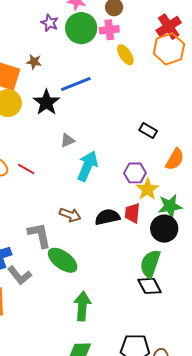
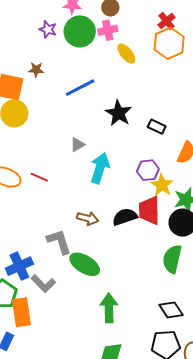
red cross: (169, 27) -> (167, 21), size x0.7
black star: (46, 102) -> (118, 113), moved
red trapezoid: (132, 213) -> (149, 210), size x1.4
black diamond: (150, 286) -> (171, 310), moved

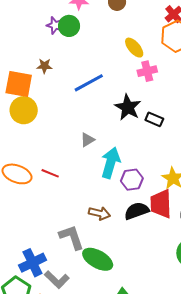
pink cross: (108, 30) -> (147, 71), moved
green circle: (80, 31) -> (69, 26), moved, size x0.7
black rectangle: (157, 127) -> (154, 119), moved
purple hexagon: (148, 170) -> (132, 180), moved

